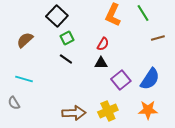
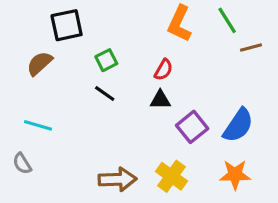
black square: (57, 16) -> (67, 25), moved, turned 35
brown line: (158, 38) -> (251, 47), moved
yellow cross: (108, 111) -> (171, 176), turned -30

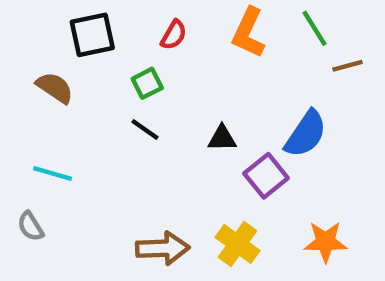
brown semicircle: (40, 63) -> (55, 88), turned 76
red semicircle: (164, 70) -> (174, 35), moved
blue semicircle: (238, 125) -> (306, 134), moved

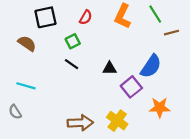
orange star: (326, 242) -> (160, 108), moved

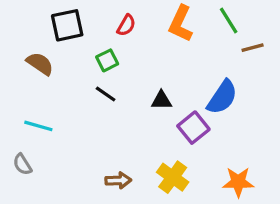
orange star: (160, 108) -> (238, 182), moved
brown arrow: (80, 123) -> (118, 180), size x0.7

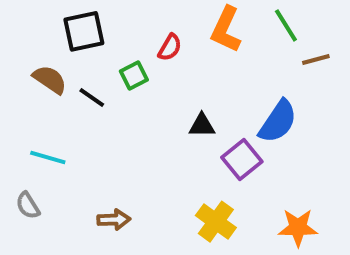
red semicircle: (126, 25) -> (170, 47), moved
black line: (106, 94) -> (92, 97), moved
brown arrow: (118, 180) -> (114, 220), moved

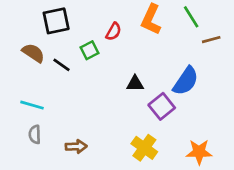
gray semicircle: (28, 206) -> (35, 134), moved, turned 30

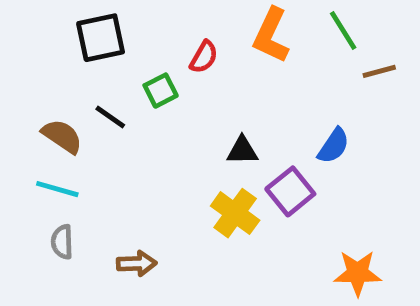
brown semicircle: (33, 53) -> (62, 136), moved
blue semicircle: (186, 81) -> (334, 146), size x0.7
yellow cross: (144, 148) -> (235, 213), moved

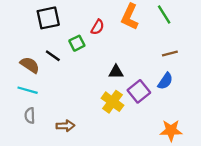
brown line: (379, 71) -> (170, 53), moved
blue semicircle: (334, 146) -> (165, 81), moved

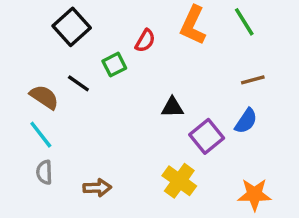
black square: (48, 18) -> (72, 27), turned -30
cyan line: (28, 90) -> (41, 135), turned 36
yellow cross: (112, 102) -> (179, 181), moved

